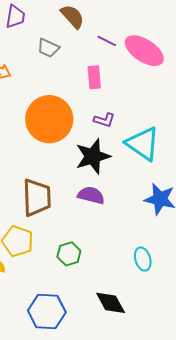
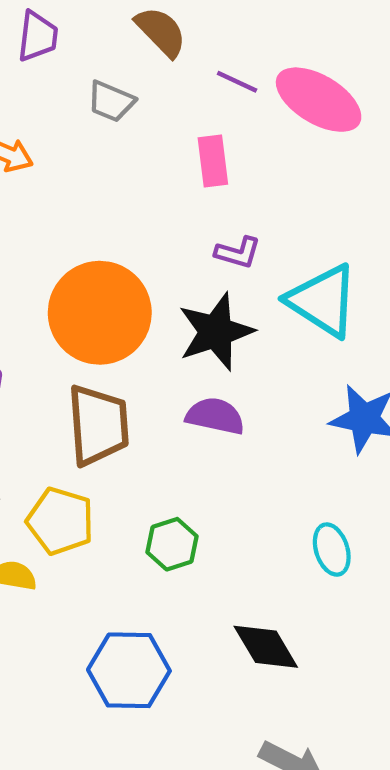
orange circle: (49, 119) -> (100, 313), moved

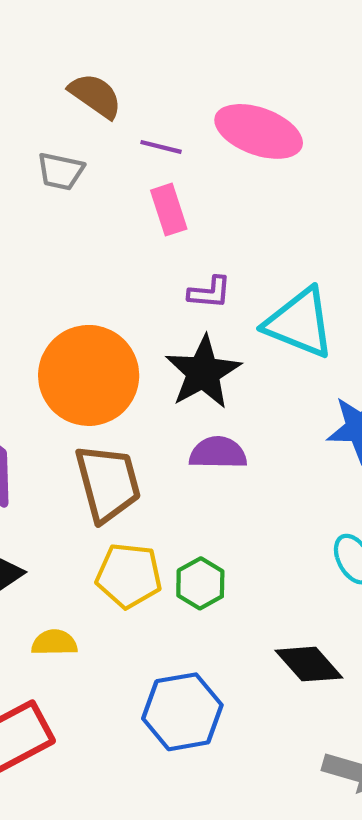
purple line: (237, 82) -> (161, 147), moved
yellow pentagon: (60, 521) -> (129, 576), moved

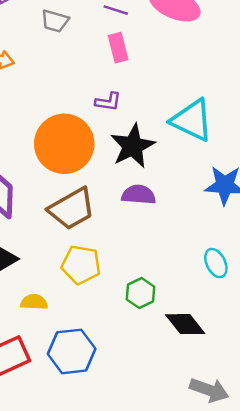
purple L-shape: (210, 292) -> (108, 102), moved
brown trapezoid: (108, 483) -> (72, 209), turned 72
green hexagon: (200, 583) -> (140, 293), moved
blue hexagon: (182, 712) -> (72, 351), moved

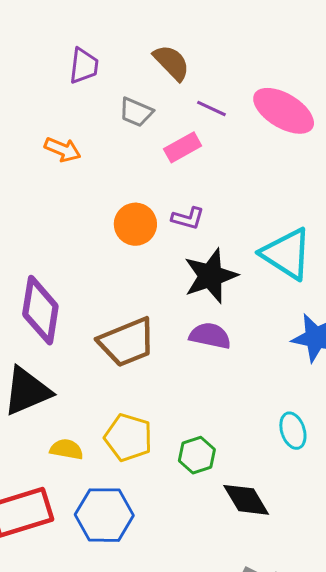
pink rectangle: (118, 48) -> (183, 147), moved, turned 68
orange circle: (64, 144) -> (135, 224), moved, size x0.6
yellow pentagon: (81, 265) -> (128, 437), moved

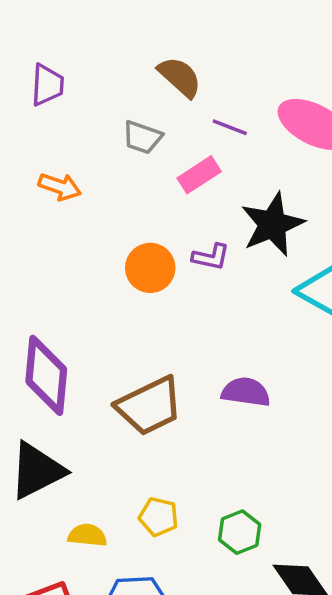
purple trapezoid: (84, 66) -> (47, 85), moved
black star: (211, 276) -> (272, 224), moved
yellow pentagon: (128, 437) -> (158, 517), size x0.7

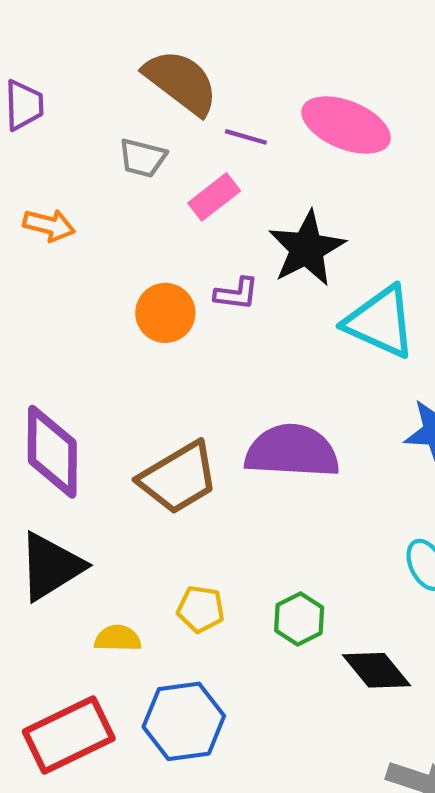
brown semicircle: (180, 77) -> (181, 82), size x1.4
purple semicircle: (246, 392) -> (292, 451), size x1.6

